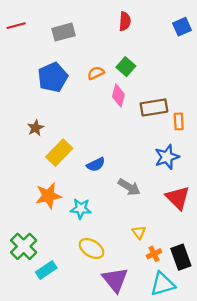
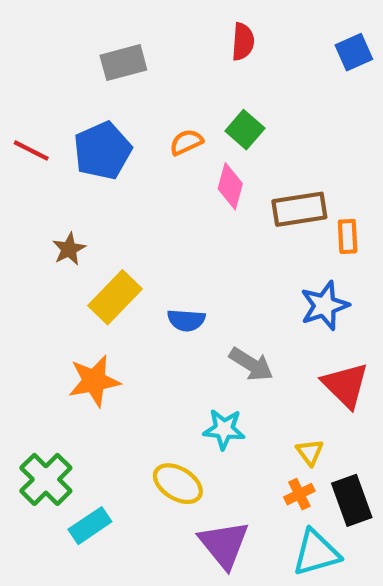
red line: (16, 26) -> (31, 151), moved, turned 42
blue semicircle: (96, 164) -> (186, 320), turned 30
cyan star: (81, 209) -> (224, 429), moved
yellow triangle: (139, 232) -> (310, 452), moved

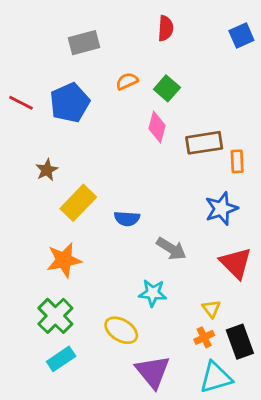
orange semicircle: (186, 142) -> (127, 81), moved
green cross: (46, 479) -> (55, 316), moved

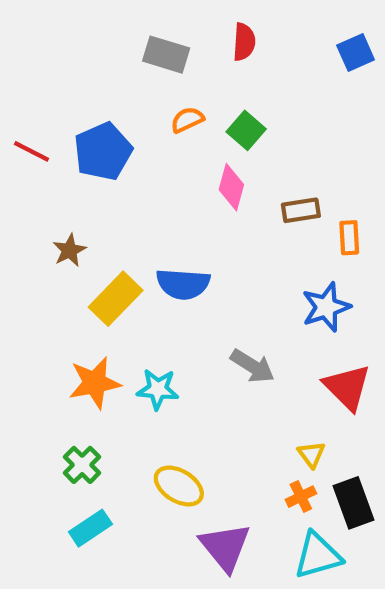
gray rectangle: (84, 43) -> (166, 55), moved, turned 32
brown rectangle: (204, 143) -> (301, 210), size x0.7
blue semicircle: (127, 219) -> (183, 284), moved, size x1.4
cyan star: (153, 293) -> (158, 389), moved
green cross: (55, 316) -> (82, 465), size x0.7

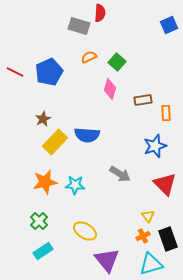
red semicircle: (244, 42) -> (100, 13), moved
brown star: (69, 250) -> (43, 119), moved

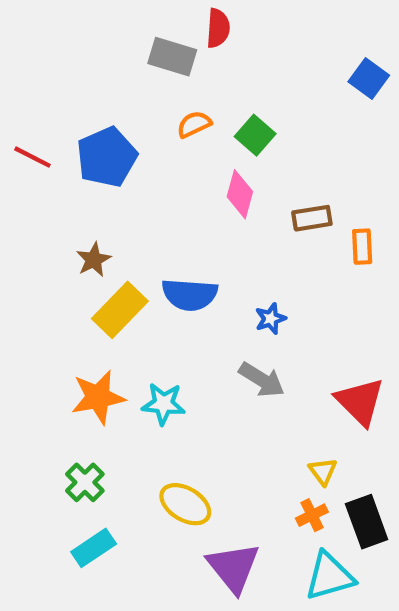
blue square: (169, 25) -> (369, 78), moved, turned -30
blue star: (155, 146) -> (270, 319), moved, size x0.6

